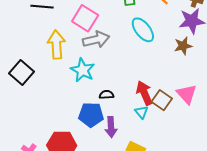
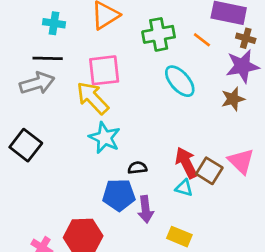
pink square: (85, 18) -> (104, 70), turned -35
gray arrow: (96, 40) -> (37, 83), moved
yellow arrow: (56, 45) -> (93, 98), moved, turned -36
cyan triangle: (142, 112) -> (184, 188), turned -32

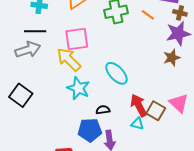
cyan ellipse: (180, 81) -> (116, 73), moved

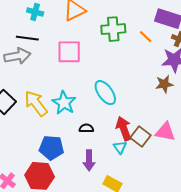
yellow arrow: (69, 59) -> (36, 103), moved
pink triangle: (179, 103) -> (165, 132), turned -40
cyan triangle: (137, 124) -> (120, 147), turned 32
blue pentagon: (90, 130) -> (51, 148), moved

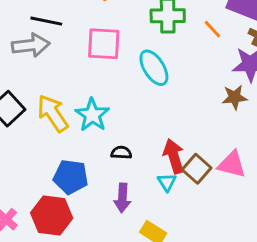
cyan ellipse: (105, 93) -> (154, 68), moved

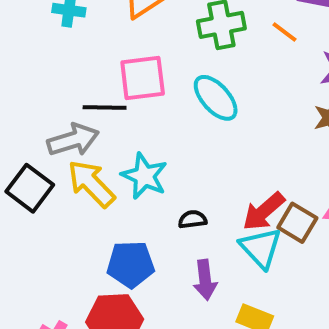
black line: (46, 21) -> (105, 107), moved
gray arrow: (31, 45) -> (73, 140), moved
red arrow: (174, 156) -> (264, 211), turned -104
cyan triangle: (167, 182) -> (261, 248), size x1.6

